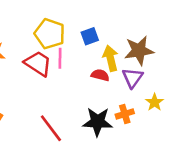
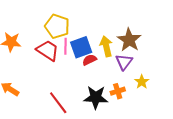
blue square: (90, 36) -> (81, 47), moved, size x1.5
brown star: (139, 51) -> (129, 40), turned -30
red semicircle: (100, 75) -> (89, 60), moved, turned -40

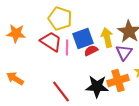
pink line: (65, 46) -> (67, 48), moved
orange cross: (118, 91) -> (118, 80), size x1.5

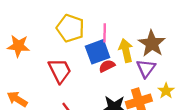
red trapezoid: (51, 42) -> (60, 71), moved, turned 30
pink line: (67, 48) -> (105, 33), moved

